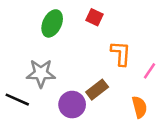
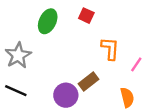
gray star: (41, 73) -> (18, 55), moved, turned -30

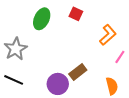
orange L-shape: (110, 49) -> (108, 35), moved, turned 45

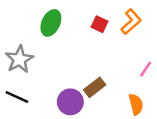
red square: (76, 14) -> (99, 24), moved
orange L-shape: (108, 35) -> (131, 22), moved

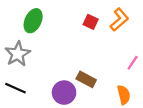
green ellipse: (51, 23) -> (33, 21), moved
brown rectangle: (95, 87) -> (86, 79), turned 66

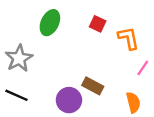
orange L-shape: (119, 20) -> (129, 38), moved, turned -60
green ellipse: (33, 21) -> (50, 23), moved

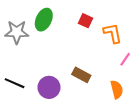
gray star: (19, 58) -> (17, 32), moved, turned 30
purple circle: (69, 100) -> (49, 87), moved

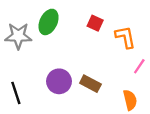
black line: (15, 83) -> (16, 93), turned 48
purple circle: (49, 87) -> (59, 81), moved

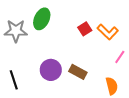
red square: (95, 23) -> (85, 29), moved, turned 32
orange L-shape: (125, 37) -> (108, 32), turned 145

